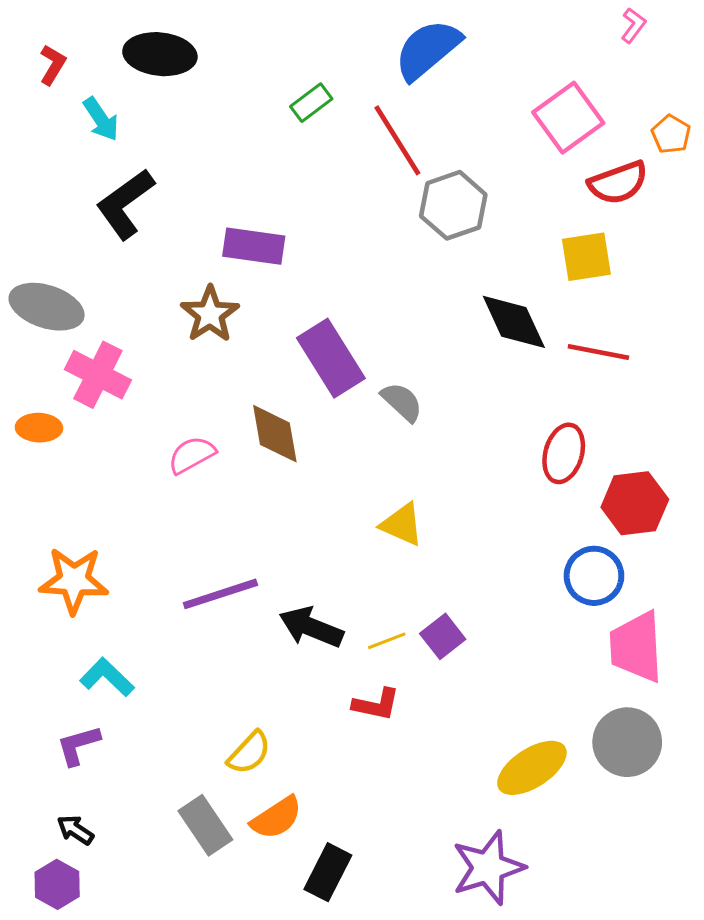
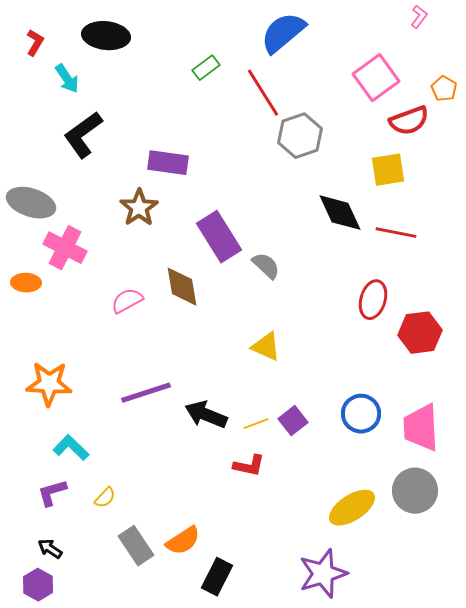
blue circle: (594, 576) -> (361, 414), moved
yellow semicircle: (249, 753) -> (105, 498), moved, size x0.7

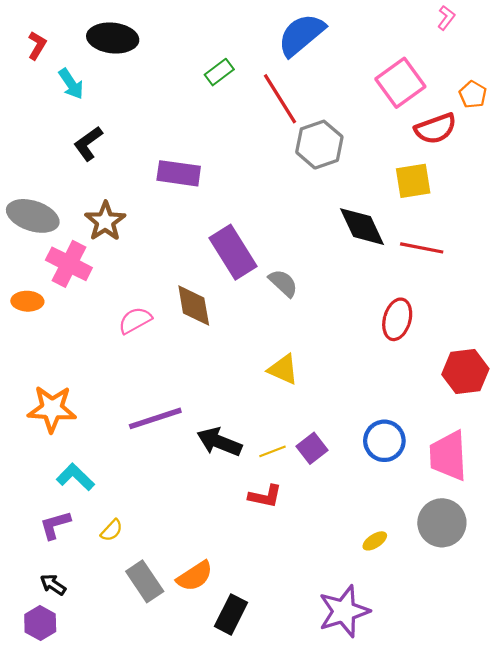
black L-shape: (83, 135) -> (88, 143), size x0.7
brown star: (139, 208) -> (105, 221), moved
red hexagon: (420, 333) -> (465, 372), moved
yellow ellipse: (352, 508) -> (375, 541), size x0.5

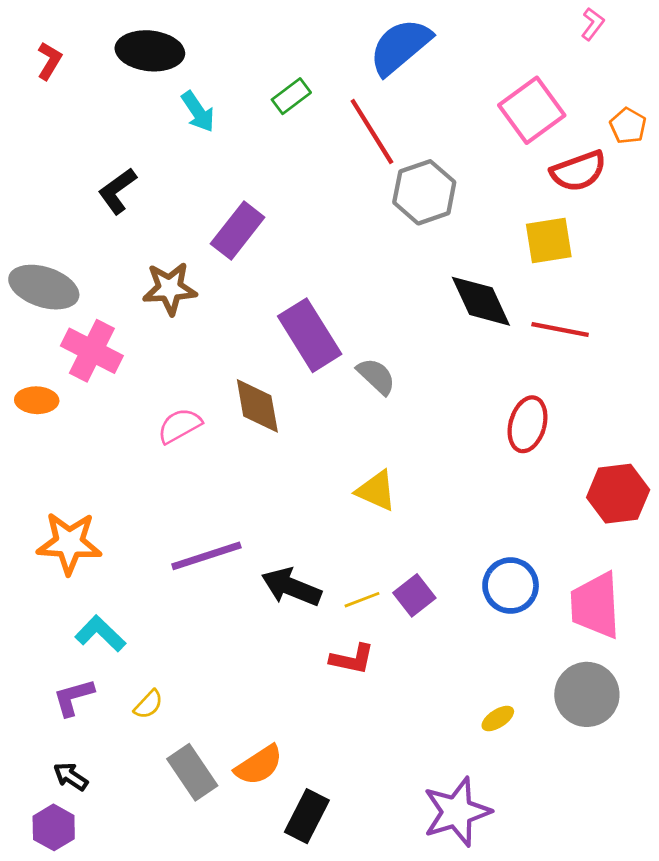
cyan arrow: (71, 84) -> (198, 112), moved
purple rectangle: (179, 173) -> (238, 230), turned -60
brown star: (105, 221) -> (170, 288), moved, turned 30

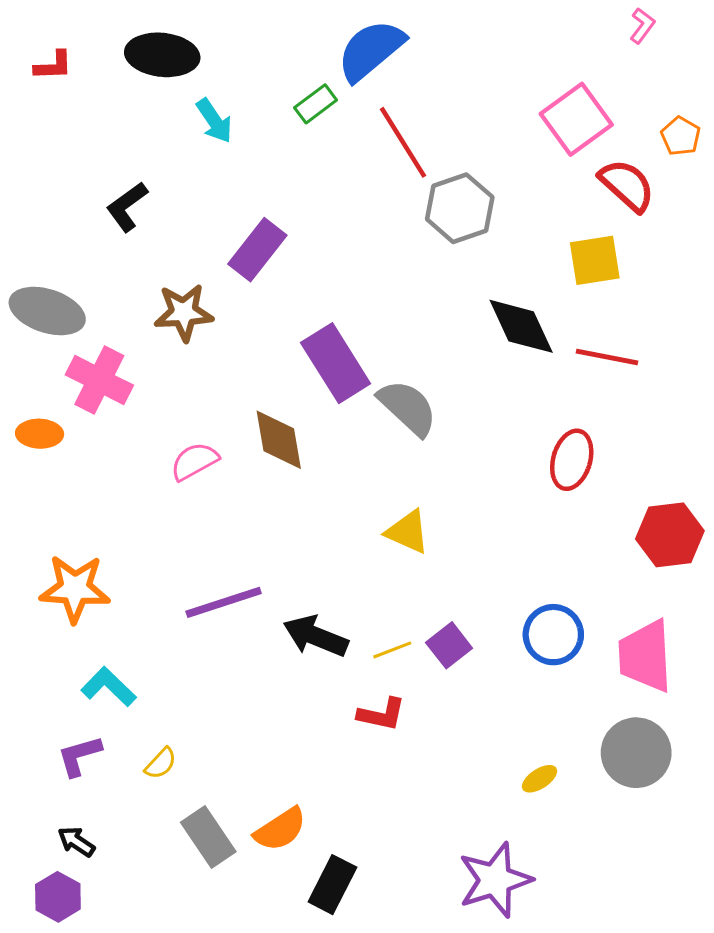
blue semicircle: (400, 47) -> (371, 50), moved
red L-shape: (49, 61) -> (53, 66), turned 57
red semicircle: (578, 171) -> (627, 185), turned -118
gray semicircle: (376, 376) -> (408, 408), size x1.4

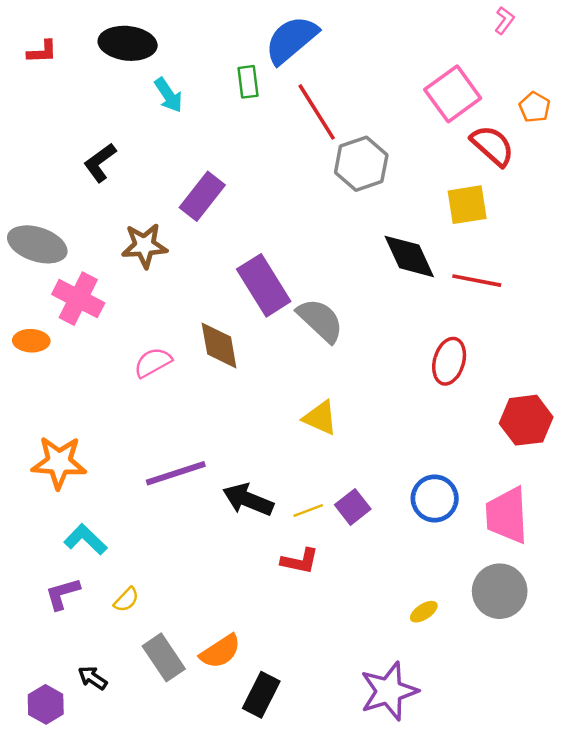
green rectangle: (316, 104) -> (248, 82), turned -60
black arrow: (76, 842) -> (93, 678), moved

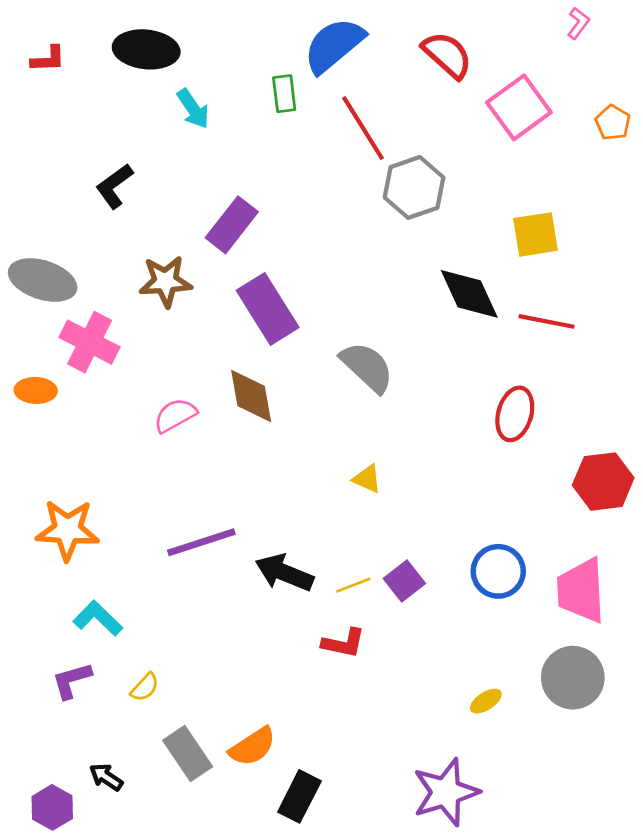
red semicircle: (492, 146) -> (447, 55), moved
purple rectangle: (264, 285) -> (268, 309), moved
yellow triangle: (320, 418) -> (367, 479), size x0.7

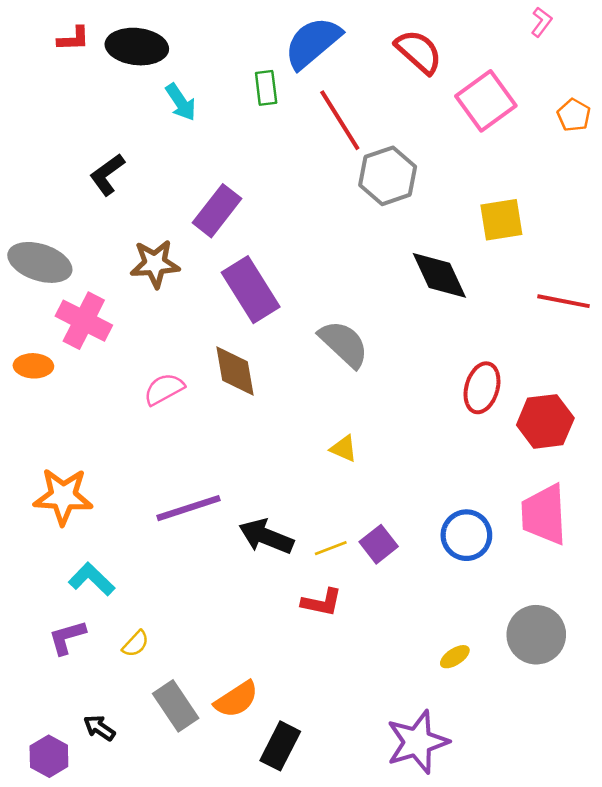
red L-shape: (48, 59) -> (73, 39), moved
red line: (547, 321) -> (563, 301), moved
red hexagon: (603, 482) -> (545, 421), moved
pink trapezoid: (581, 591) -> (544, 514), moved

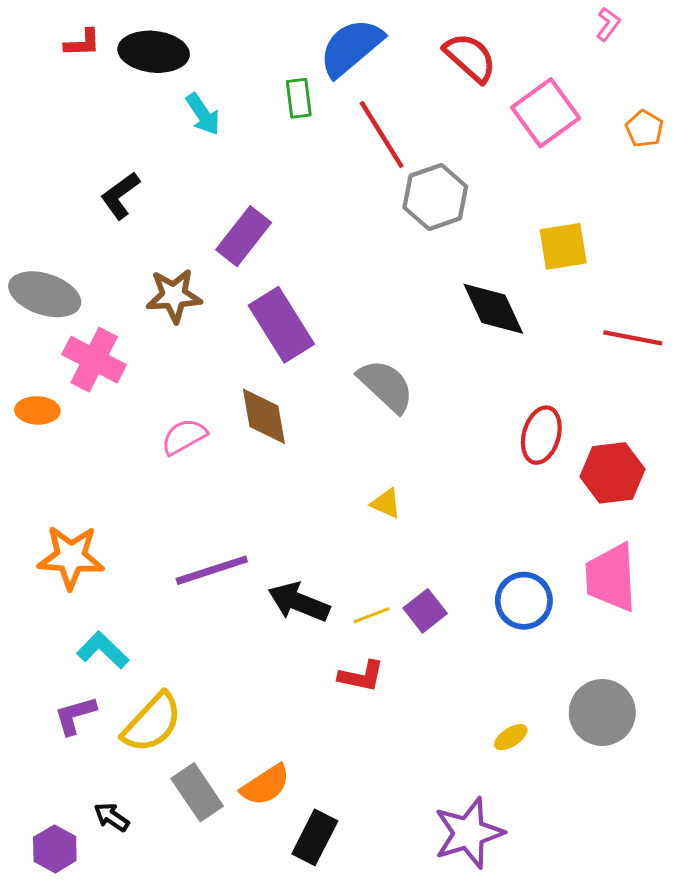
yellow semicircle: (136, 644) -> (152, 723), size x2.0

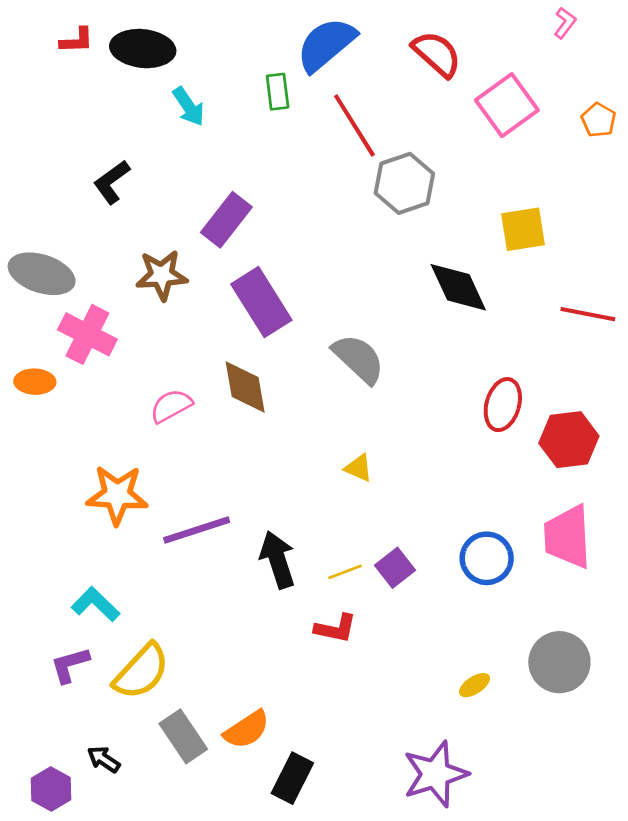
orange star: (71, 557) -> (117, 495), moved
black arrow: (299, 602) -> (278, 560), turned 50

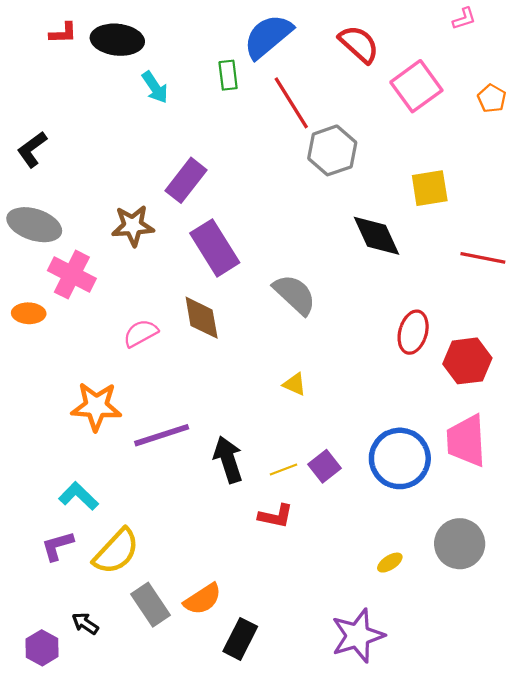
pink L-shape: (565, 23) -> (464, 19), turned 35
black L-shape: (112, 182) -> (32, 149), moved
blue circle: (487, 558) -> (400, 458), size x1.4

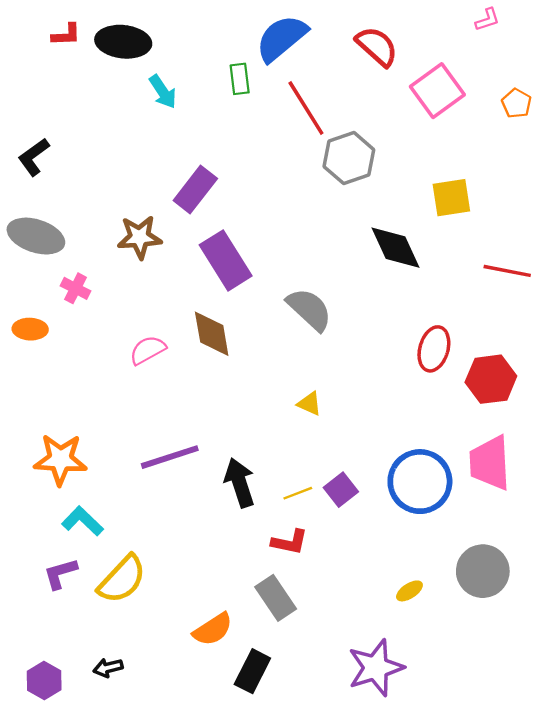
pink cross: (72, 275) -> (76, 288), size x0.6
orange star: (96, 406) -> (60, 459), moved
gray rectangle: (151, 605) -> (276, 598), moved
black arrow: (85, 623) -> (108, 668), moved, turned -48

